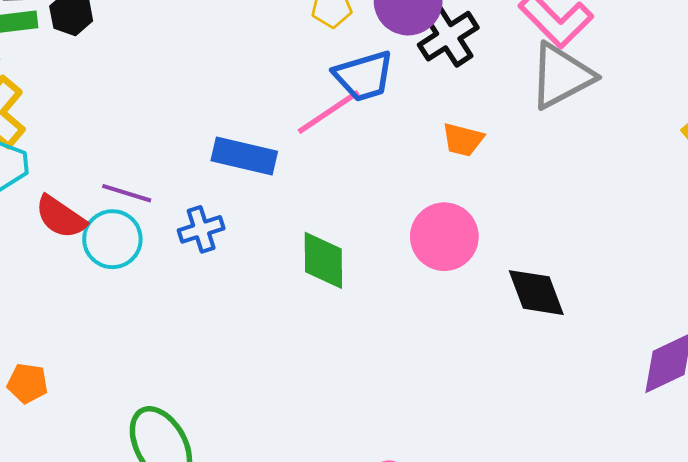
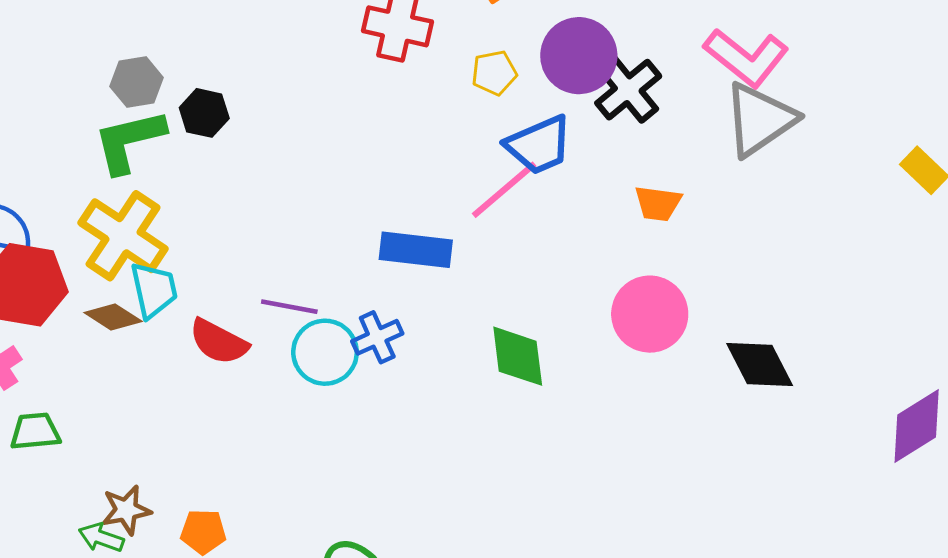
cyan circle: (112, 239) -> (325, 352), moved

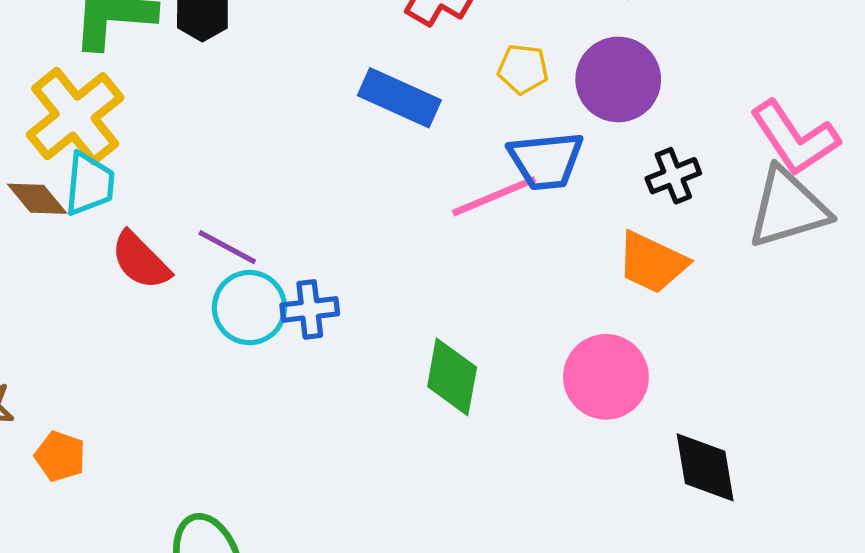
black cross: (628, 90) -> (673, 176), moved, size x0.7
orange trapezoid: (658, 203) -> (652, 263), size x1.4
blue rectangle: (416, 250) -> (399, 98), moved

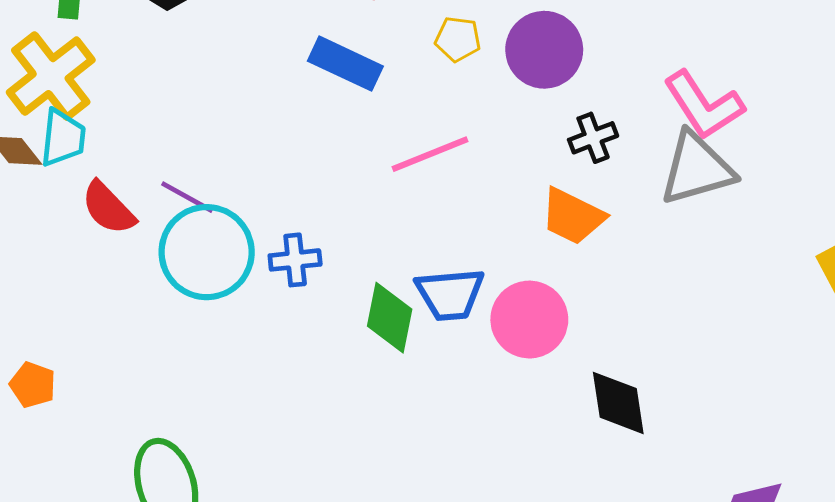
blue trapezoid: (546, 161) -> (450, 294), moved
cyan circle: (249, 308) -> (207, 252), size x1.4
blue cross: (310, 309) -> (295, 260), moved

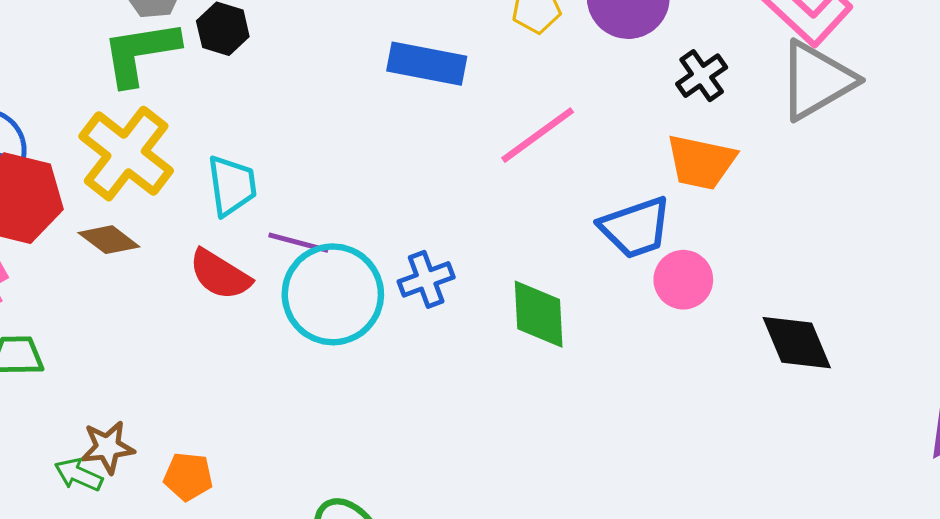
cyan trapezoid: (63, 138) -> (232, 186), moved
blue trapezoid: (450, 294) -> (635, 228), moved
pink circle: (529, 320) -> (683, 280), size x0.7

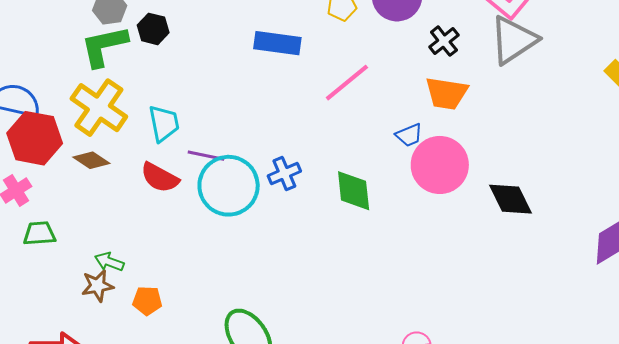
blue trapezoid: (635, 228) -> (409, 135), size x0.6
pink circle: (683, 280) -> (440, 165), size x1.6
green arrow: (78, 475) -> (109, 262), moved

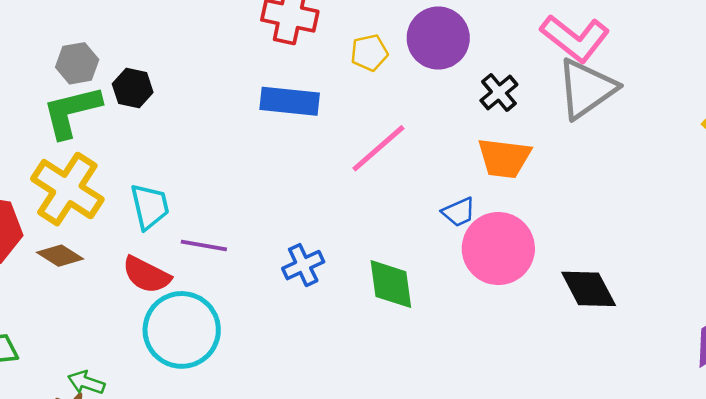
cyan circle: (229, 186) -> (182, 330), moved

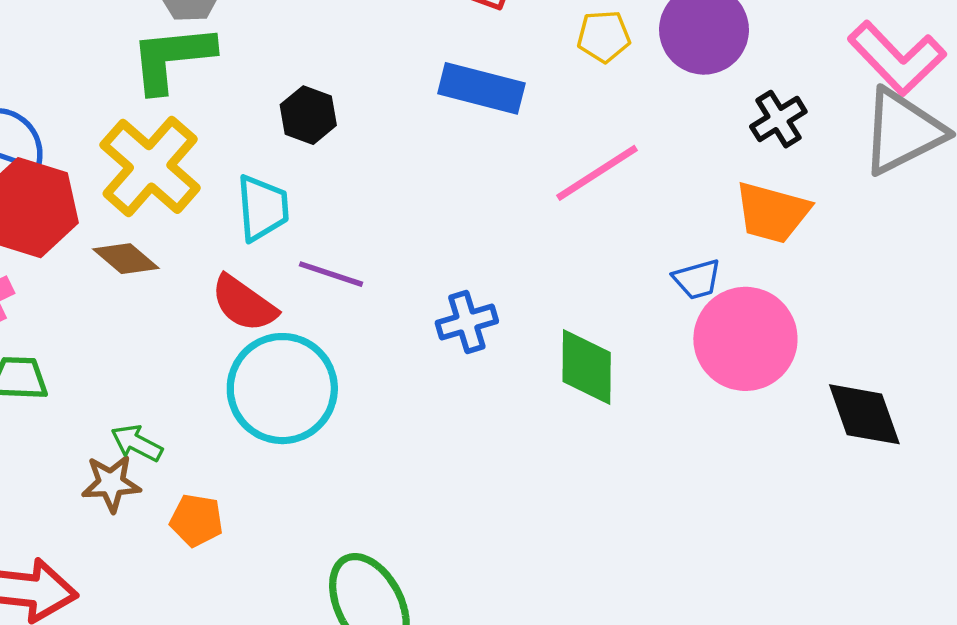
black hexagon: (133, 88) -> (308, 115), moved

